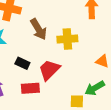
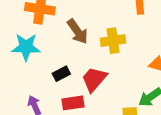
black rectangle: (22, 63) -> (61, 74), turned -48

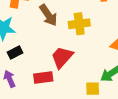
black rectangle: (61, 74) -> (15, 52), moved

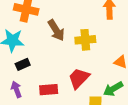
red trapezoid: (62, 57) -> (79, 78), moved

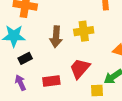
brown arrow: (56, 30) -> (56, 37), moved, turned 40

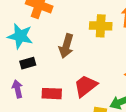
yellow cross: (84, 31) -> (101, 26), moved

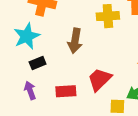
cyan star: (20, 36) -> (27, 36), turned -30

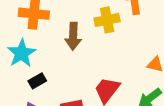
brown arrow: (75, 41) -> (73, 36), moved

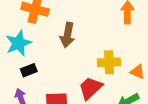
yellow cross: (107, 20) -> (109, 62), moved

